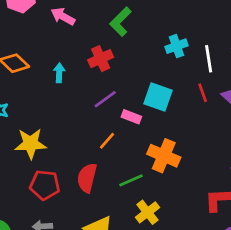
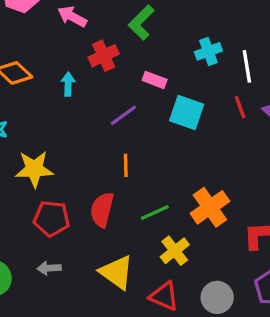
red cross: (101, 59) -> (104, 56), moved
pink rectangle: (131, 117) -> (155, 80), moved
orange line: (107, 141) -> (126, 165), turned -42
orange cross: (164, 156) -> (210, 207), moved, turned 32

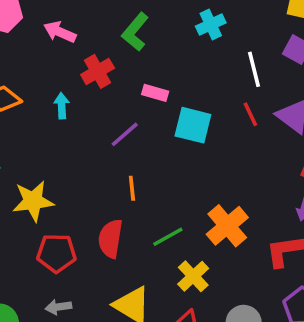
cyan cross: (208, 51) -> (211, 24), moved

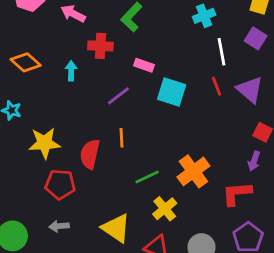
cyan cross: (211, 24) -> (204, 16), moved
red cross: (98, 71) -> (100, 46), turned 30
red semicircle: (110, 239) -> (90, 154), moved

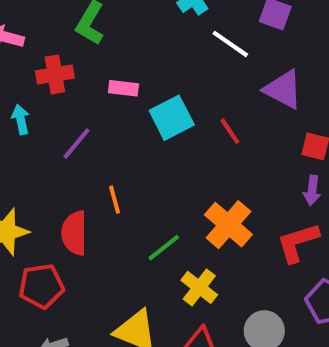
white line: (221, 52) -> (230, 44), turned -32
red line: (217, 86) -> (230, 131), moved
cyan square: (172, 92) -> (172, 118), turned -32
purple line: (118, 96) -> (76, 144), moved

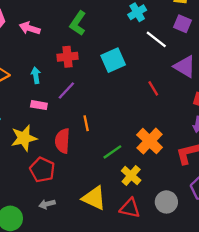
red cross: (55, 74) -> (68, 57), moved
pink rectangle: (123, 88) -> (39, 105), moved
cyan square: (172, 118) -> (113, 60), moved
red pentagon: (41, 286) -> (42, 170), turned 30

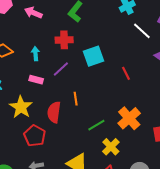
cyan square: (113, 60) -> (94, 56), moved
red line: (153, 88) -> (126, 73), moved
yellow star: (24, 138) -> (21, 107), turned -30

